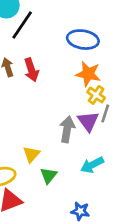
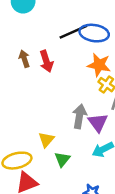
black line: (22, 25) -> (73, 32), moved, turned 32
purple triangle: (88, 121) -> (98, 123), moved

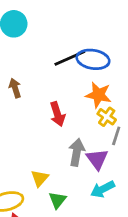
red arrow: (46, 61) -> (57, 114), moved

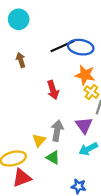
brown arrow: (15, 88) -> (21, 60), moved
gray arrow: (77, 152) -> (57, 131), moved
green triangle: (57, 200) -> (53, 157), turned -40

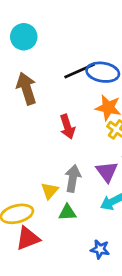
brown arrow: (21, 60) -> (26, 89), size x1.6
green triangle: (53, 157) -> (67, 212), turned -32

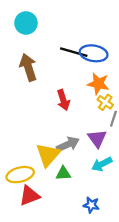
black line: (80, 71) -> (74, 52), turned 40
gray arrow: (73, 178) -> (68, 144), turned 55
yellow triangle: (50, 191) -> (48, 155), size x1.6

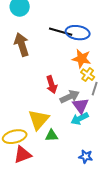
red arrow: (63, 100) -> (52, 85), moved
gray arrow: (68, 144) -> (70, 97), moved
cyan arrow: (102, 164) -> (80, 119), moved
blue star: (91, 205) -> (86, 157), moved

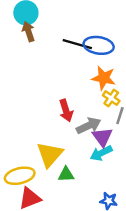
brown arrow: (22, 45) -> (28, 32), moved, size x0.7

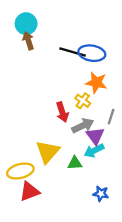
yellow cross: (111, 98) -> (83, 101), moved
green triangle: (66, 174) -> (75, 163), moved

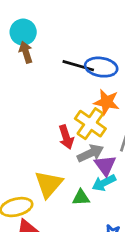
yellow cross: (83, 101) -> (90, 124), size x1.6

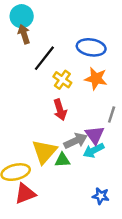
black line: (78, 66) -> (44, 58), moved, turned -68
yellow cross: (90, 124) -> (62, 80), moved, size x0.7
gray arrow: (90, 153) -> (76, 141), moved
green triangle: (81, 198) -> (62, 160), moved

